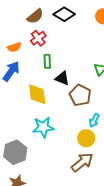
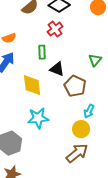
red cross: (38, 38) -> (55, 29), moved

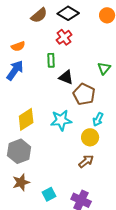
yellow diamond: (32, 85) -> (26, 119), moved, turned 65
cyan star: (38, 118) -> (61, 120), moved
brown arrow: (77, 153) -> (86, 161), size x0.7

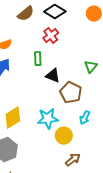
yellow circle: (90, 137) -> (64, 136), moved

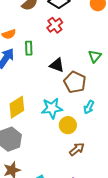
green rectangle: (38, 59) -> (29, 48), moved

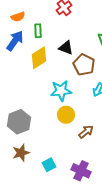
yellow diamond: (17, 107) -> (39, 58), moved
yellow circle: (68, 125) -> (66, 115), moved

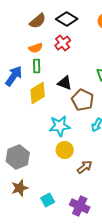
orange semicircle: (18, 17) -> (36, 48), moved

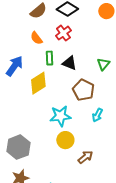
orange semicircle: (36, 48) -> (36, 38), turned 72
green rectangle: (37, 66) -> (49, 58), moved
black triangle: (65, 83) -> (69, 63), moved

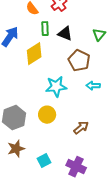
cyan arrow: (97, 115) -> (93, 86), turned 64
yellow circle: (65, 140) -> (47, 115), moved

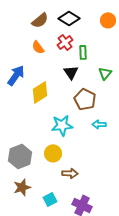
green rectangle: (45, 29) -> (83, 52), moved
black triangle: (65, 34) -> (71, 72), turned 35
brown arrow: (81, 128) -> (70, 173), moved, turned 42

